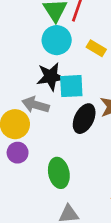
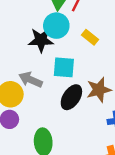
black star: (51, 77) -> (41, 40), moved

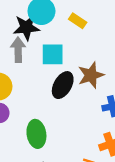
gray arrow: (31, 80) -> (18, 50), moved, turned 70

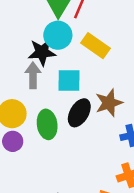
yellow rectangle: (78, 21) -> (96, 46), size x1.5
green ellipse: (36, 134) -> (47, 124), moved

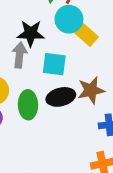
cyan circle: (58, 35) -> (69, 19), moved
black ellipse: (79, 113) -> (61, 97), turned 40

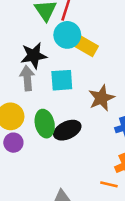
black ellipse: (61, 97) -> (67, 130), moved

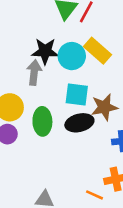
cyan circle: (67, 35) -> (72, 56), moved
cyan square: (62, 80) -> (77, 95), moved
black ellipse: (67, 130) -> (79, 123), moved

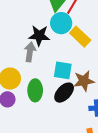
cyan circle: (72, 56) -> (61, 23), moved
black ellipse: (79, 123) -> (64, 93), turned -35

